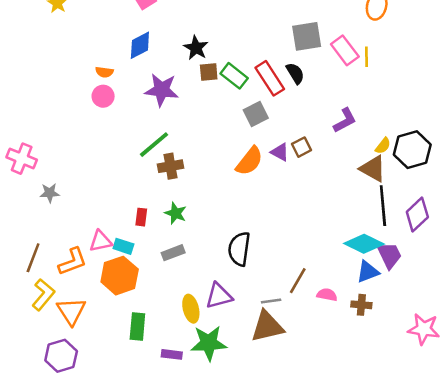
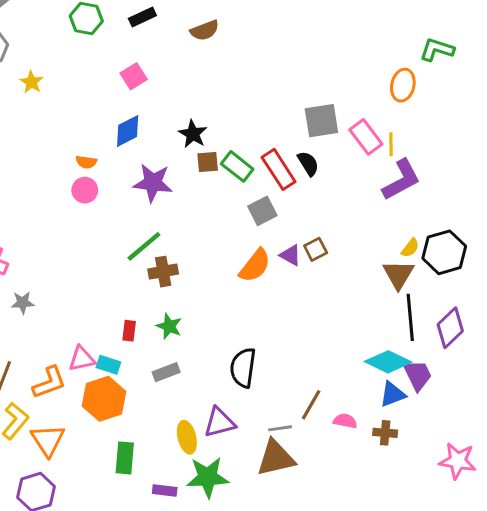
purple L-shape: (345, 120) -> (401, 180), moved, size x1.4
brown triangle: (373, 169) -> (398, 274), turned 32

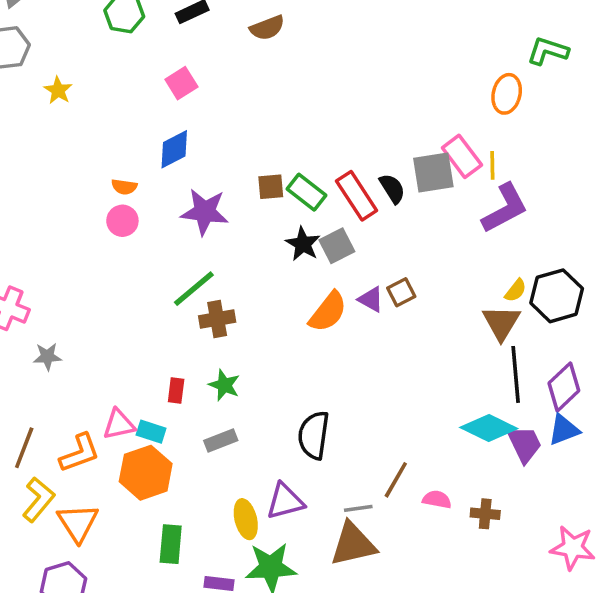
gray square: (321, 121) -> (433, 172), moved
black star: (193, 134) -> (303, 244), moved
blue triangle: (393, 394) -> (564, 430), moved

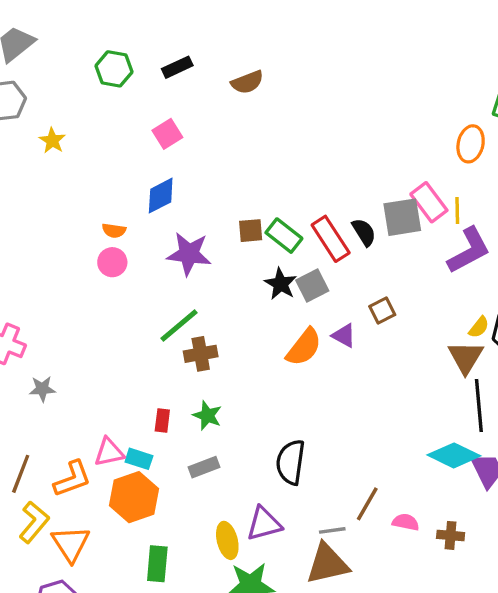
brown square: (401, 292) -> (382, 311), moved

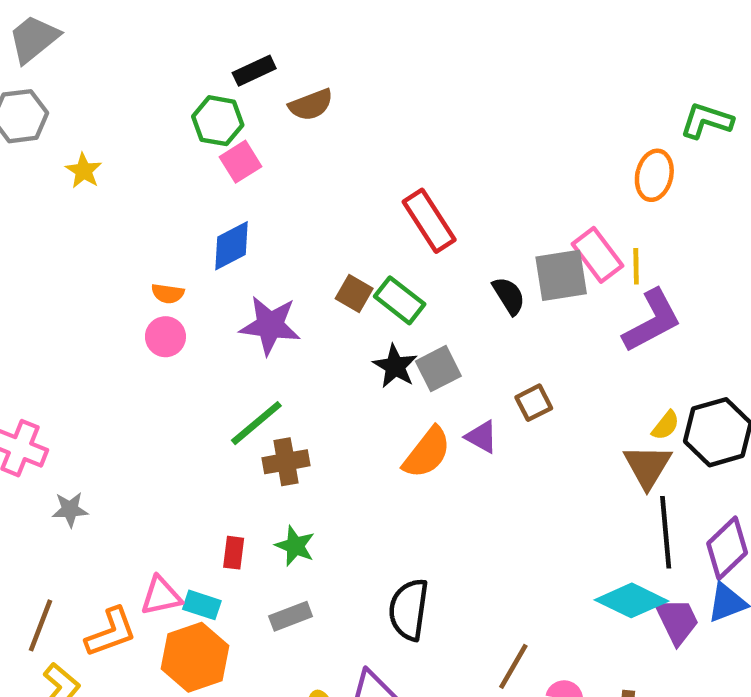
green hexagon: (114, 69) -> (218, 121), moved
brown semicircle: (247, 82) -> (311, 105), moved
brown square: (251, 231) -> (354, 294), turned 35
red rectangle: (331, 239) -> (429, 221), moved

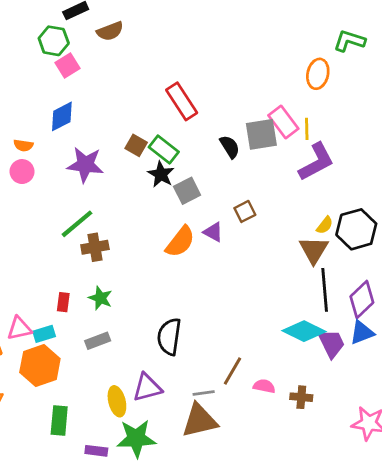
black star: (395, 366) -> (161, 174), moved
cyan rectangle: (202, 605) -> (44, 334), turned -35

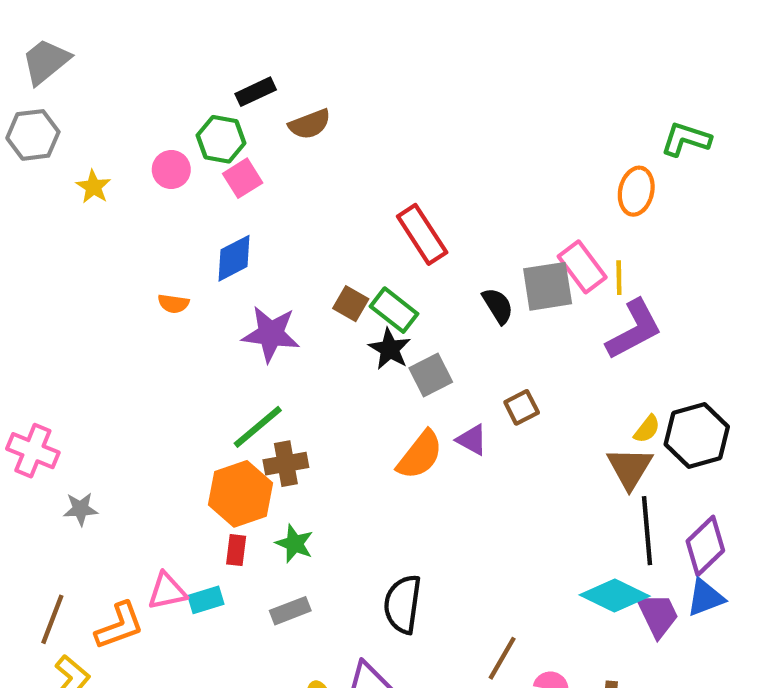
pink circle: (22, 172) -> (171, 170), moved
orange hexagon: (40, 366) -> (240, 494), moved

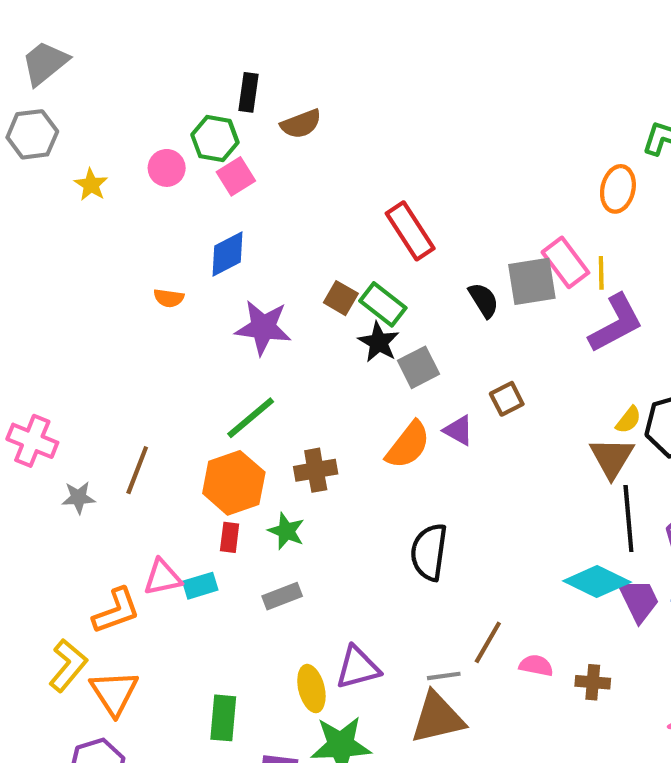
black rectangle: (256, 92) -> (248, 92), turned -57
brown cross: (286, 464) -> (316, 470), moved
black semicircle: (403, 604) -> (429, 552), moved
brown line: (52, 619) -> (137, 470), moved

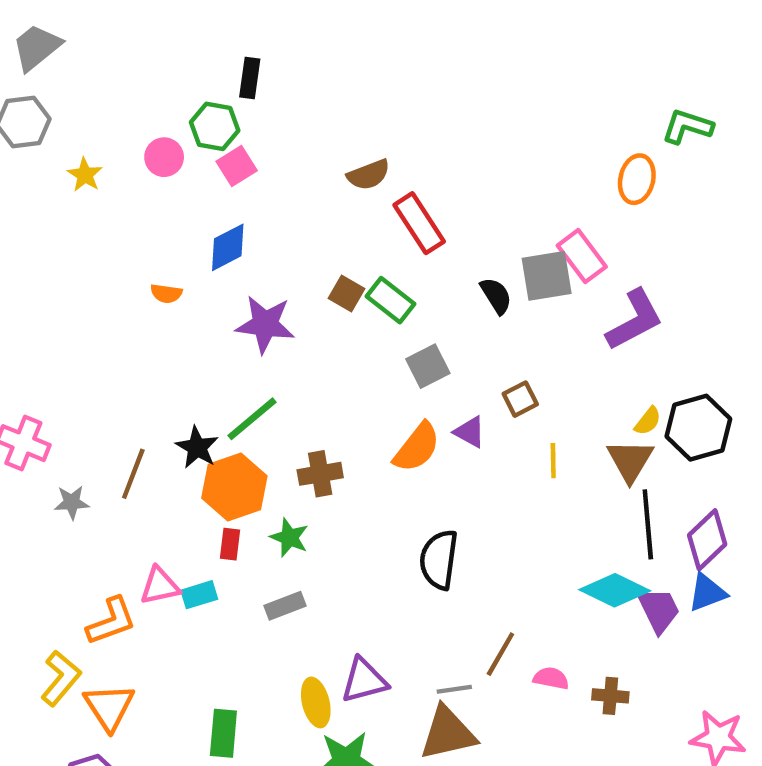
brown semicircle: (301, 124) -> (369, 175), moved
yellow line: (601, 273) -> (553, 461), moved
black star: (379, 342) -> (197, 447), moved

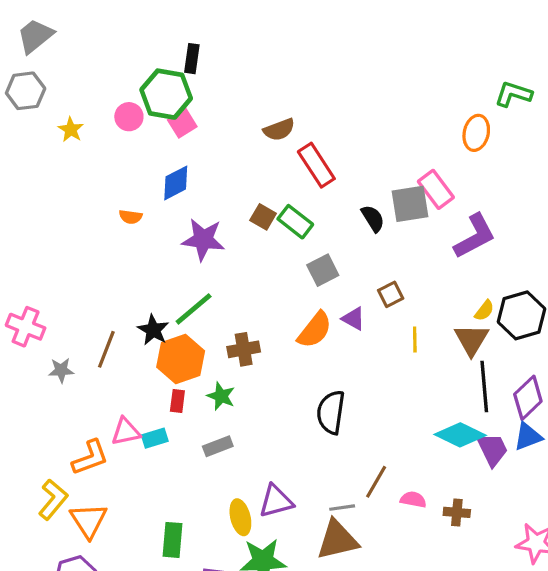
green hexagon: (215, 126) -> (166, 94), size x1.4

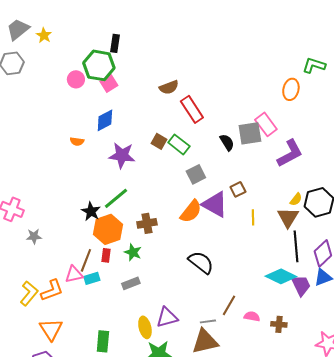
yellow star: (71, 130) -> (44, 35), moved
purple triangle: (353, 319) -> (215, 204), size x1.8
brown line: (106, 349) -> (86, 260), moved
black semicircle: (331, 412) -> (201, 262), turned 120
yellow L-shape: (53, 500) -> (29, 293), moved

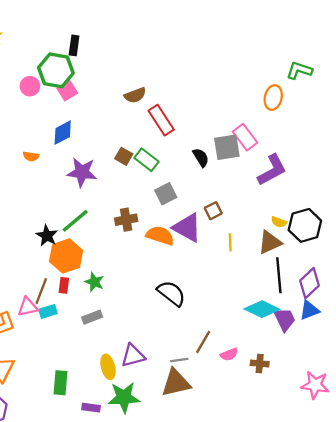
yellow semicircle: (296, 199) -> (279, 222), turned 72
orange semicircle: (191, 211) -> (160, 236), turned -110
brown triangle: (288, 217) -> (270, 242), turned 35
brown cross: (147, 223) -> (126, 220), moved
pink semicircle: (252, 316) -> (229, 354), turned 147

